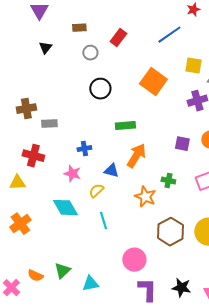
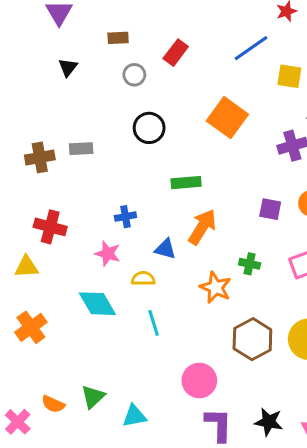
yellow square: (193, 66) -> (289, 76), moved
gray rectangle: (49, 124) -> (81, 149), moved
yellow semicircle: (96, 191) -> (143, 279), turned 42

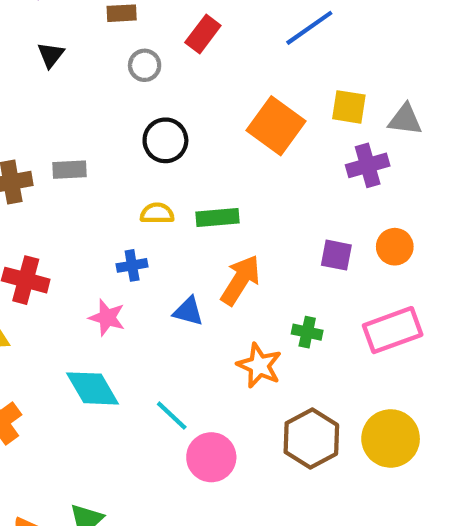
yellow square: (289, 76) -> (349, 107), moved
yellow semicircle: (143, 279) -> (157, 213), moved
cyan line: (154, 323) -> (172, 416), turned -30
pink circle: (199, 381) -> (211, 457), moved

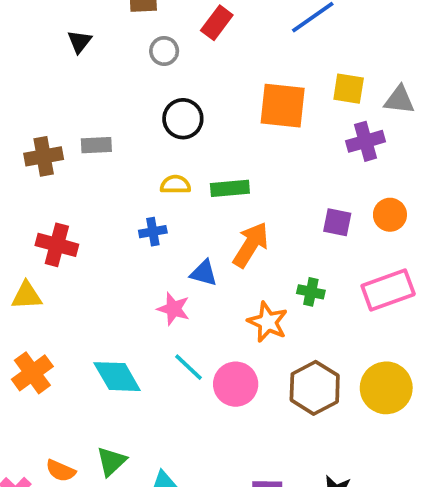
orange square: (276, 126) -> (283, 106), turned -30
pink star: (107, 318) -> (174, 309), moved
cyan diamond: (92, 388) -> (117, 377), moved
pink circle: (211, 457) -> (236, 384), moved

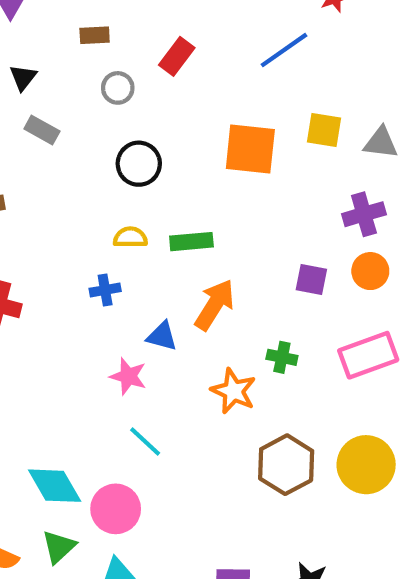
purple cross: (365, 141) -> (364, 214), moved
gray rectangle: (96, 145) -> (42, 130), moved, turned 32
cyan diamond: (117, 377) -> (55, 486), moved
pink circle: (236, 384) -> (116, 509), moved

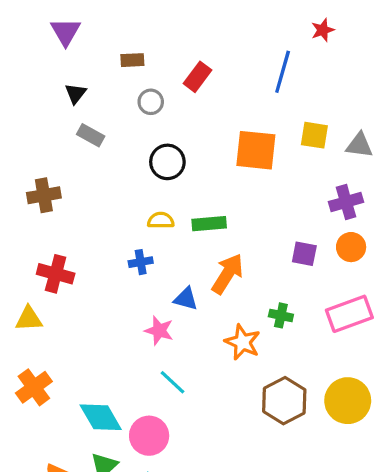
blue line: (284, 50) -> (283, 72), turned -39

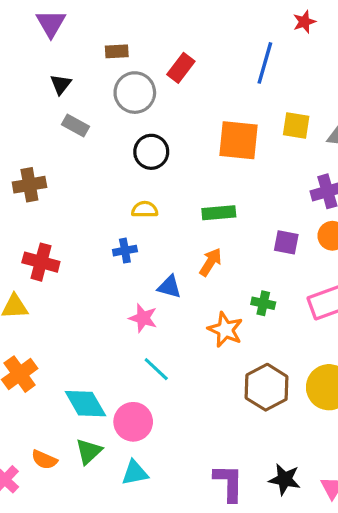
gray circle: (151, 102) -> (135, 93), size x1.6
green rectangle: (209, 224) -> (219, 213), moved
orange arrow: (228, 274) -> (211, 262), size x0.7

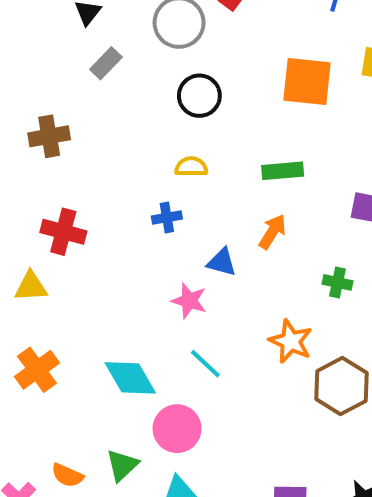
gray rectangle: (76, 125) -> (106, 63), turned -75
orange star: (225, 330) -> (291, 341), moved
cyan diamond: (85, 404) -> (130, 378), moved

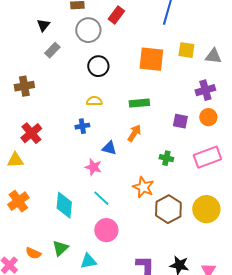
red cross: (63, 232) -> (31, 133), turned 35
cyan diamond: (130, 378) -> (64, 205), turned 36
pink circle: (177, 429) -> (106, 230), moved

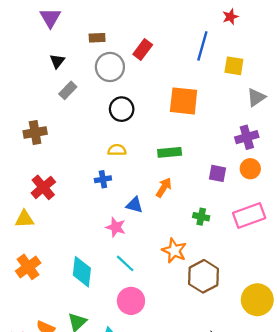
yellow square: (186, 50) -> (234, 66), moved
gray triangle: (213, 56) -> (256, 97), turned -42
yellow circle: (206, 209) -> (257, 300), moved

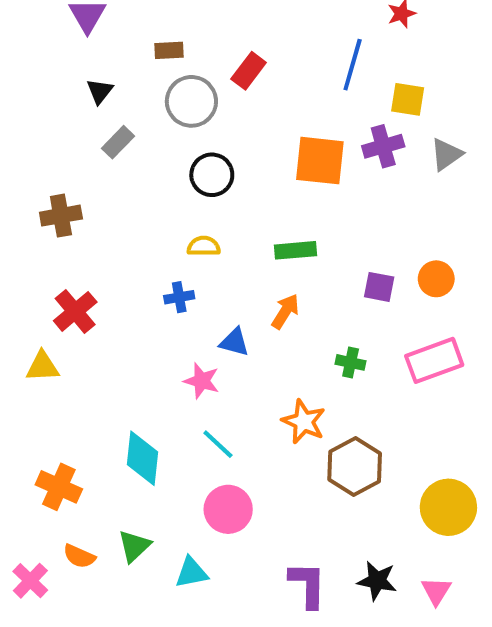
purple cross: (247, 137) -> (383, 146), moved
orange cross: (28, 267) -> (59, 487), moved, turned -30

